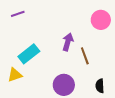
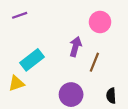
pink circle: (101, 20) -> (100, 22), moved
brown line: (85, 56) -> (94, 62), turned 42

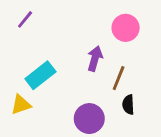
purple line: (20, 15) -> (25, 19), turned -32
black semicircle: (111, 96) -> (128, 105), moved

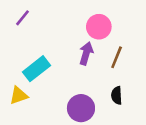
pink circle: (126, 28) -> (99, 27), moved
brown line: (119, 78) -> (117, 57), moved

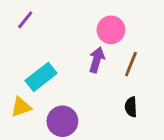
purple circle: (81, 108) -> (62, 121), moved

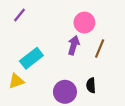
black semicircle: (131, 107) -> (91, 85), moved
purple circle: (62, 121) -> (65, 92), moved

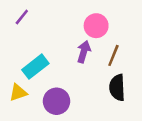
black semicircle: (91, 85) -> (117, 88), moved, size x1.5
purple circle: (65, 92) -> (56, 101), moved

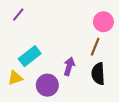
pink circle: (96, 26) -> (103, 22), moved
purple arrow: (84, 52) -> (69, 66), moved

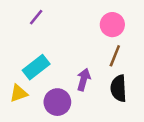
purple line: (18, 15) -> (36, 17), moved
pink circle: (103, 22) -> (112, 25), moved

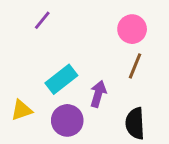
cyan rectangle: (36, 67) -> (61, 79), moved
black semicircle: (119, 88) -> (135, 123), moved

